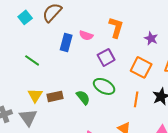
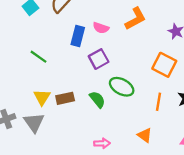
orange L-shape: (116, 27) -> (135, 19), turned 45
purple square: (106, 57) -> (99, 59), moved

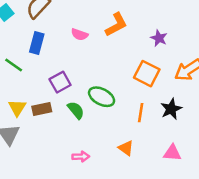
blue rectangle: (78, 36) -> (37, 43), moved
purple square: (99, 59) -> (60, 82), moved

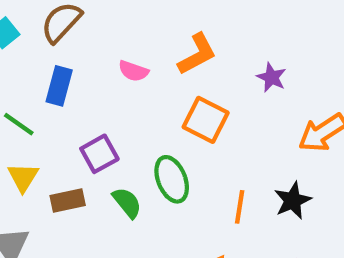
orange square: (147, 74) -> (206, 120), moved
green ellipse: (102, 97) -> (172, 179), turned 40
yellow triangle: (17, 108) -> (23, 177), moved

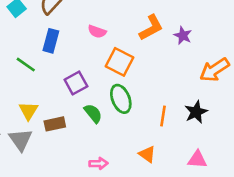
orange L-shape: (197, 54) -> (151, 28), moved
orange square: (206, 120) -> (120, 62), moved
yellow triangle: (23, 177) -> (28, 111), moved
brown rectangle: (68, 201) -> (55, 124), moved

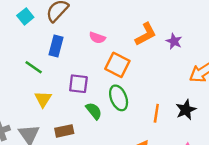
purple square: (76, 83) -> (78, 84), turned 36
yellow triangle: (28, 111) -> (43, 99), moved
brown rectangle: (55, 124) -> (64, 131), moved

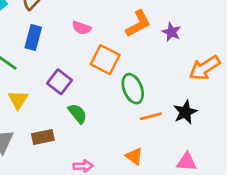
purple square: (78, 84) -> (60, 82), turned 30
green ellipse: (119, 98) -> (133, 89), moved
orange line: (156, 113) -> (151, 116), turned 66

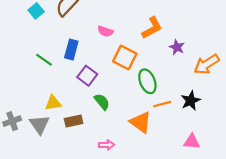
purple star: (171, 32) -> (177, 47), moved
blue rectangle: (33, 38) -> (71, 50), moved
yellow triangle: (18, 100) -> (53, 103), moved, turned 48
orange triangle: (134, 156) -> (141, 122), moved, size x1.5

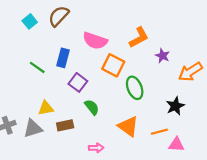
pink semicircle: (105, 31) -> (95, 41), size x1.6
orange line: (162, 104) -> (159, 132), moved
gray triangle: (39, 124) -> (33, 128), turned 48

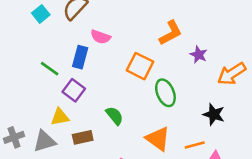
pink semicircle: (95, 41) -> (101, 37), moved, size x0.7
purple square: (78, 82) -> (74, 90), moved
black star: (175, 106) -> (214, 114), turned -30

